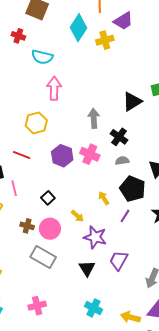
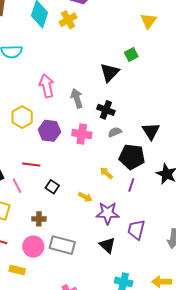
pink arrow: (54, 88) -> (47, 86), moved
red line: (22, 155) -> (31, 164), moved
purple hexagon: (62, 156) -> (49, 131), moved
pink circle: (50, 229) -> (33, 247), moved

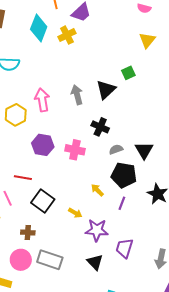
gray arrow: (77, 98) -> (77, 95), moved
yellow hexagon: (22, 117) -> (16, 115), moved
gray semicircle: (115, 132) -> (116, 149), moved
black square: (52, 187) -> (43, 201), size x1.6

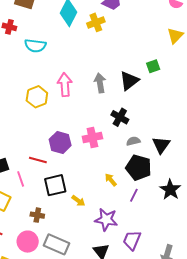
purple hexagon: (43, 145) -> (60, 142), moved
pink cross: (75, 150) -> (92, 137), turned -30
black square: (43, 201) -> (55, 185), turned 35
yellow arrow: (75, 213) -> (78, 201), moved

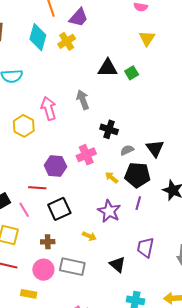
black triangle: (129, 81) -> (108, 68), moved, turned 50
yellow arrow: (111, 180) -> (112, 177), moved
yellow arrow: (78, 201) -> (89, 236), moved
purple star: (106, 220) -> (109, 211), moved, turned 30

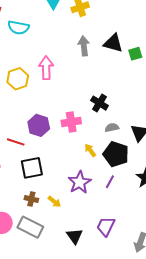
gray arrow: (83, 100) -> (84, 46), moved
brown cross: (48, 242) -> (31, 199), moved

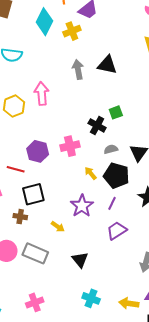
green square: (135, 54) -> (116, 112), moved
brown cross: (31, 199) -> (20, 217), moved
purple trapezoid: (106, 227) -> (117, 231), moved, turned 35

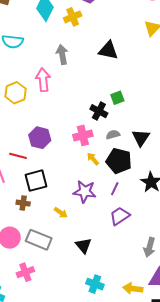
gray arrow: (78, 69) -> (62, 55), moved
pink cross: (70, 146) -> (83, 135), moved
purple star: (82, 206) -> (85, 192), turned -30
pink cross: (35, 302) -> (25, 272), moved

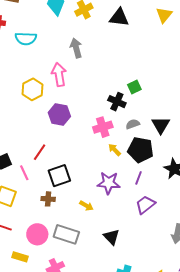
black triangle: (108, 50) -> (119, 17), moved
purple hexagon: (40, 138) -> (59, 115), moved
red line: (18, 156) -> (40, 152), turned -66

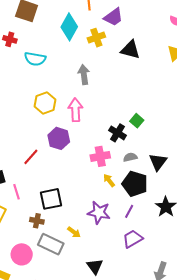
pink arrow: (59, 74) -> (75, 110), moved
green square: (134, 87) -> (137, 121), turned -32
yellow hexagon: (32, 89) -> (45, 103), moved
red line: (40, 152) -> (31, 157), moved
gray rectangle: (66, 234) -> (51, 244), moved

